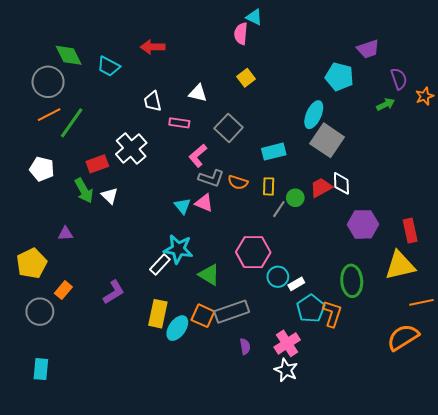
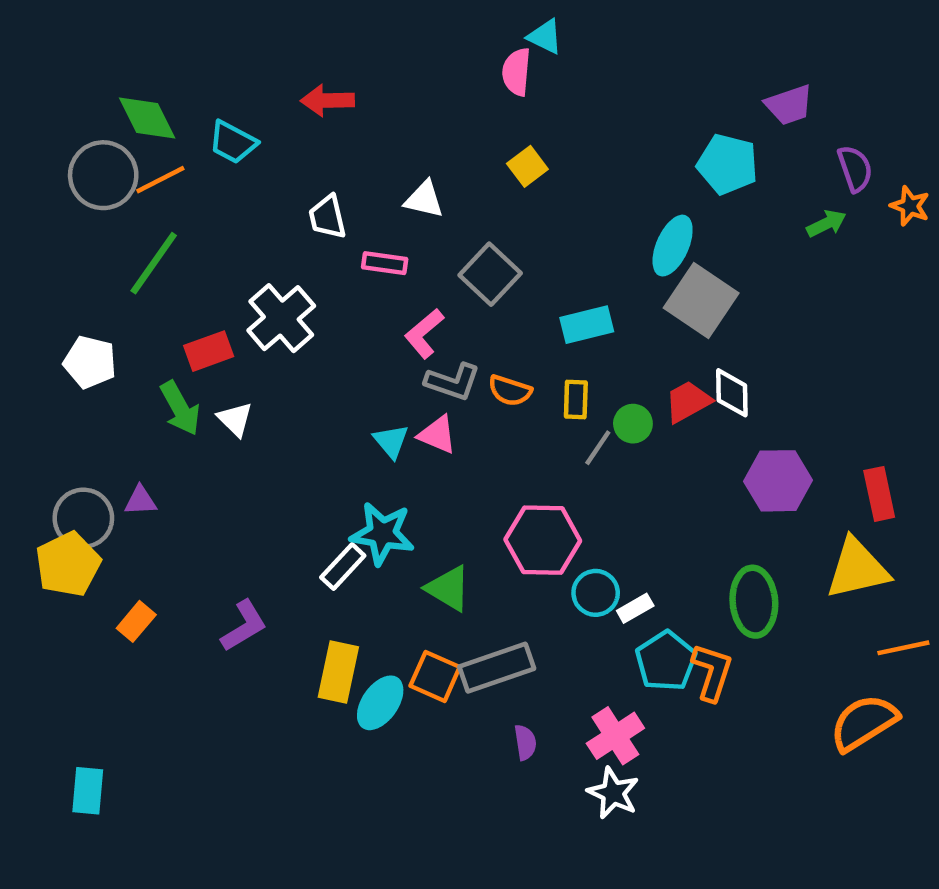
orange star: (425, 96) -> (910, 206), turned -30
orange line: (49, 115) -> (160, 180), moved
gray circle: (40, 312) -> (83, 518), moved

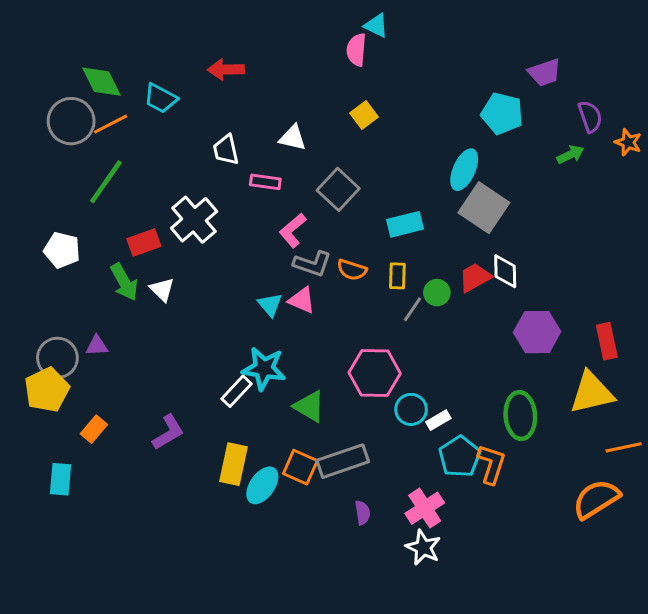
cyan rectangle: (88, 791) -> (60, 479), moved

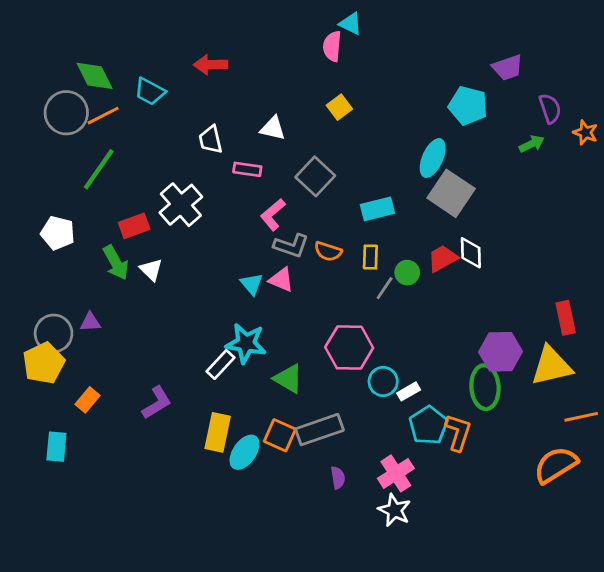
purple hexagon: (537, 332) -> (501, 352), moved

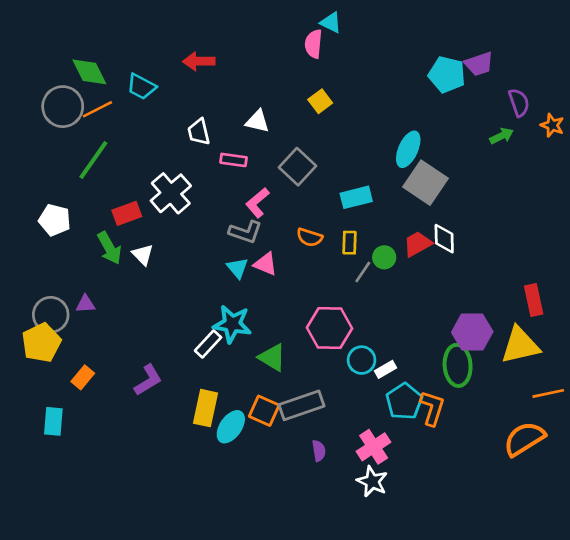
cyan pentagon: (468, 106) -> (447, 75), moved
gray L-shape: (291, 246) -> (245, 232), moved

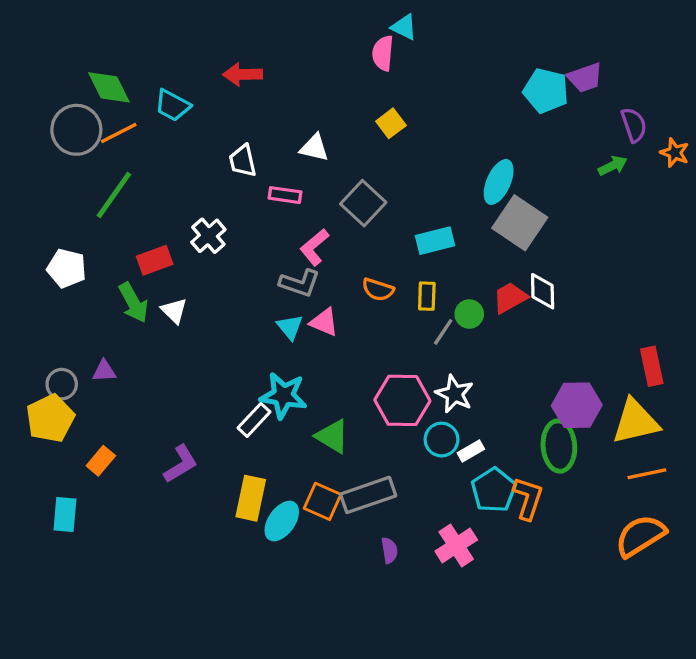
white cross: (171, 193) -> (208, 236), size x0.7
gray circle: (51, 315) -> (62, 384), size x0.7
orange line: (548, 393) -> (647, 474), moved
white star: (372, 481) -> (455, 394), moved

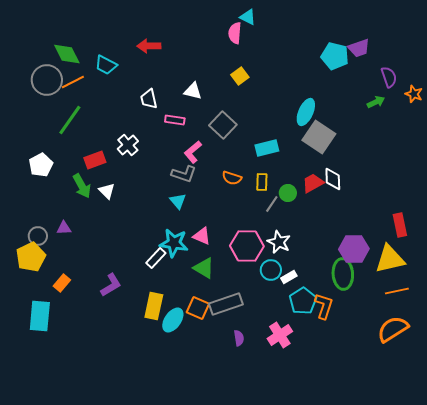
white pentagon: (67, 268) -> (41, 165), turned 30
pink triangle: (324, 322) -> (202, 236), moved
cyan rectangle: (65, 515) -> (40, 316), size x1.4

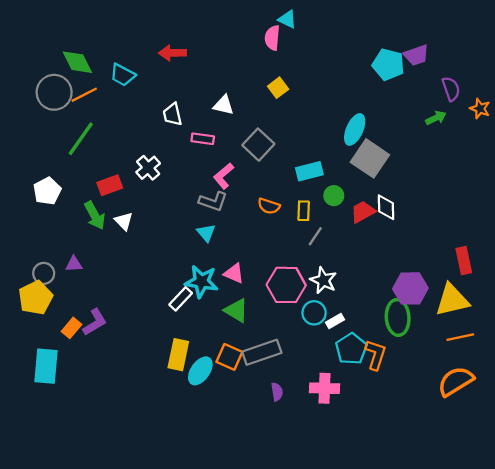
green circle: (288, 193) -> (334, 196), moved
purple L-shape: (111, 285) -> (95, 322), moved
pink cross: (280, 335) -> (325, 388), turned 35

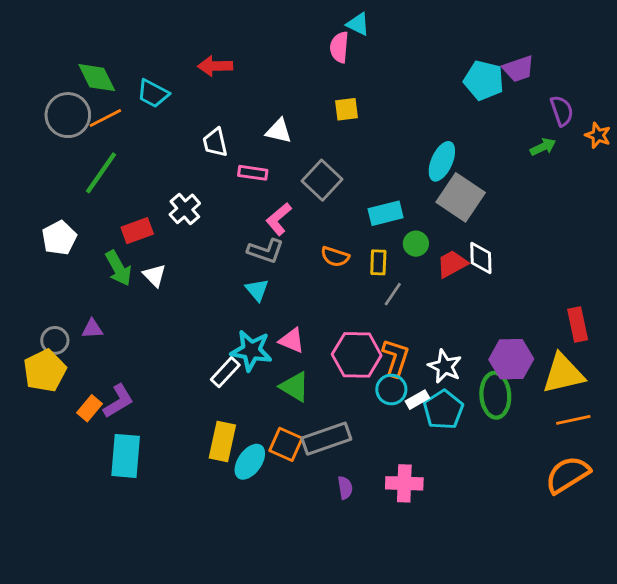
yellow square: (278, 88) -> (347, 109), turned 30
white star: (323, 280) -> (445, 366), moved
cyan pentagon: (351, 349) -> (443, 410), moved
orange L-shape: (376, 355) -> (396, 358), moved
cyan rectangle: (46, 366) -> (126, 456), moved

